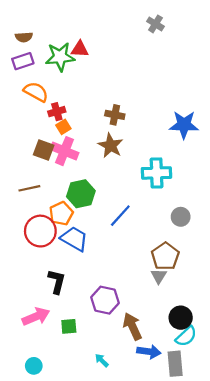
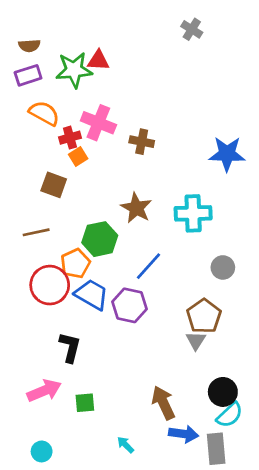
brown star: (110, 146) -> (136, 208), moved
pink cross: (64, 151) -> (98, 123), moved
purple hexagon: (105, 300) -> (130, 305), moved

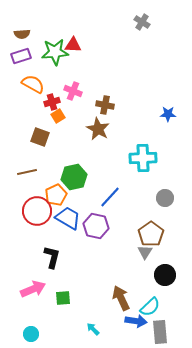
pink cross: (98, 123) -> (73, 91), size x0.7
blue star: (227, 154) -> (168, 114), size x0.6
brown star: (136, 208) -> (98, 129), moved
black circle: (223, 392) -> (165, 275), moved
cyan semicircle: (230, 415) -> (150, 307), moved

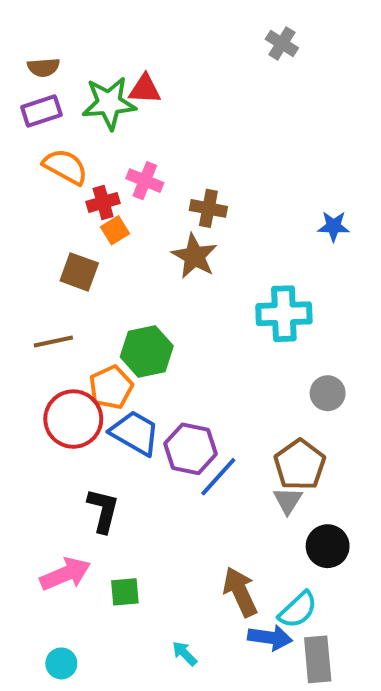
blue line: (110, 197) -> (218, 477), moved

